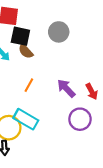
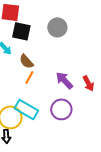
brown semicircle: (26, 51) -> (26, 61), moved
purple circle: (80, 119) -> (61, 109), moved

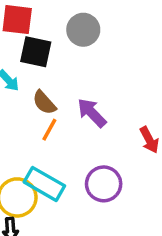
gray circle: (57, 27) -> (83, 30), moved
purple arrow: (64, 80) -> (92, 113), moved

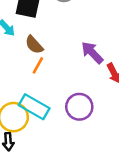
purple arrow: (92, 113) -> (92, 53), moved

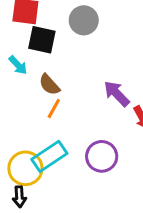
cyan rectangle: (34, 107) -> (49, 156), turned -64

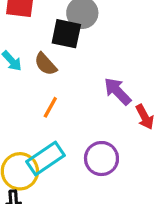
black square: (42, 40) -> (66, 34), moved
brown semicircle: (49, 85) -> (45, 64), moved

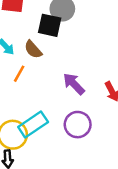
purple arrow: (118, 91) -> (74, 84), moved
orange line: (50, 107) -> (19, 74), moved

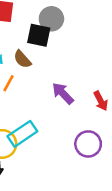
purple circle: (78, 125) -> (88, 144), moved

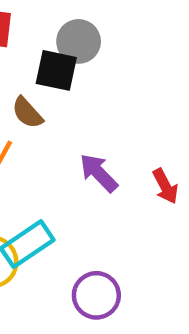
purple circle: (88, 144) -> (96, 295), moved

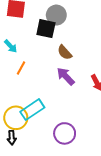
brown semicircle: (27, 113) -> (65, 52), moved

